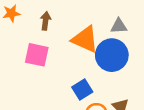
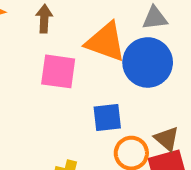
pink square: (37, 55) -> (58, 71), moved
blue square: (82, 89) -> (107, 117), turned 30

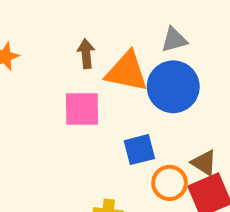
brown arrow: (44, 19) -> (86, 54), moved

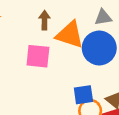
blue square: (139, 150) -> (83, 95), moved

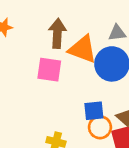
brown arrow: (44, 20) -> (57, 33), size x1.5

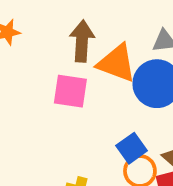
blue square: (94, 111) -> (132, 148), turned -30

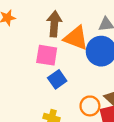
blue square: (132, 148) -> (57, 79), moved

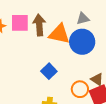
pink square: (47, 55) -> (20, 23), moved

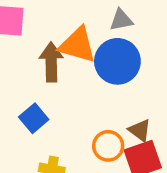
brown arrow: (39, 25) -> (51, 62), moved
blue square: (49, 71) -> (34, 118), moved

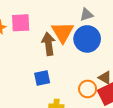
orange triangle: (77, 45) -> (63, 32), turned 50
blue square: (34, 118) -> (42, 78), turned 35

